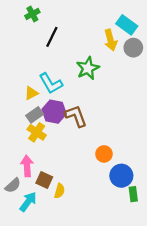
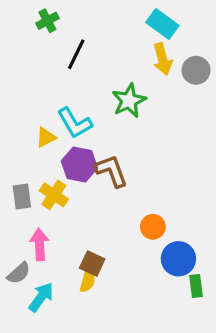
cyan rectangle: (127, 25) -> (162, 24), moved
gray rectangle: (35, 115) -> (22, 196), moved, turned -63
brown square: (44, 180) -> (92, 264), moved

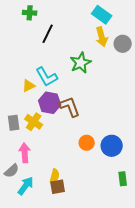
green cross: (47, 21) -> (30, 13), turned 32
orange circle: (153, 227) -> (87, 143), moved
blue circle: (178, 259) -> (112, 146), moved
brown square: (92, 264) -> (58, 187), moved, turned -35

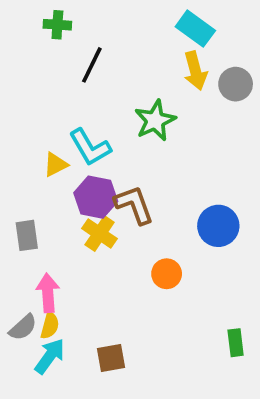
yellow cross: (34, 122) -> (100, 234), moved
blue circle: (112, 146) -> (218, 226), moved
yellow semicircle: (55, 176) -> (50, 325), moved

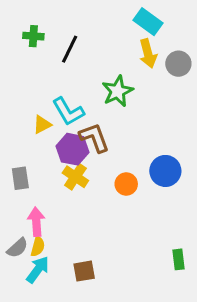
green cross: (57, 25) -> (33, 36), moved
brown L-shape: (134, 205) -> (94, 138), moved
orange circle: (167, 274) -> (126, 184), moved

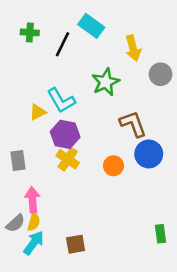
cyan rectangle: (148, 22) -> (91, 26), moved
gray circle: (178, 64) -> (161, 74), moved
brown L-shape: (94, 138) -> (133, 124), moved

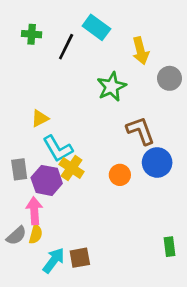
cyan L-shape: (61, 100) -> (58, 149), moved
purple hexagon: (65, 134) -> (47, 180), moved
cyan arrow: (34, 243) -> (54, 260), moved

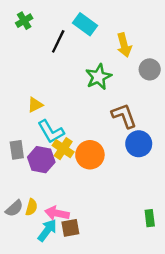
green cross: (32, 34) -> (24, 21), moved, turned -35
orange circle: (120, 175) -> (90, 155), moved, size x1.5
pink arrow: (34, 211) -> (57, 213), moved, turned -75

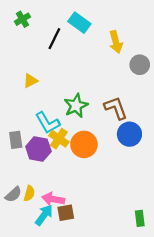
green star: (98, 77) -> (76, 106), moved
yellow triangle: (35, 105) -> (30, 81), moved
green rectangle: (150, 218) -> (140, 218), moved

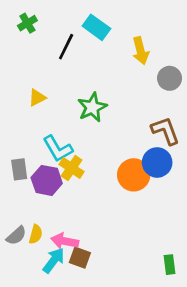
green star: (76, 106) -> (92, 107), moved
brown L-shape: (116, 108) -> (165, 131), moved
orange circle: (84, 144) -> (134, 175), moved
brown square: (66, 213) -> (80, 258), turned 30

